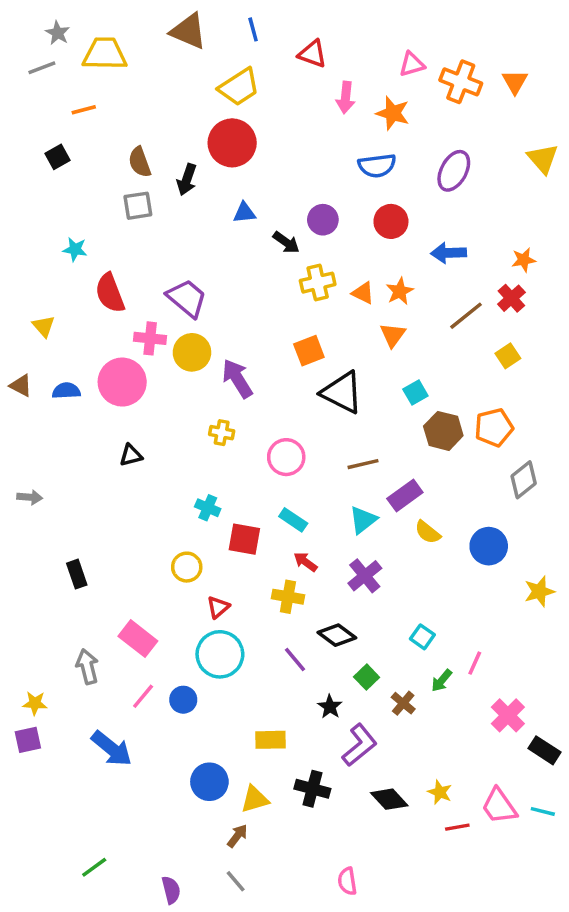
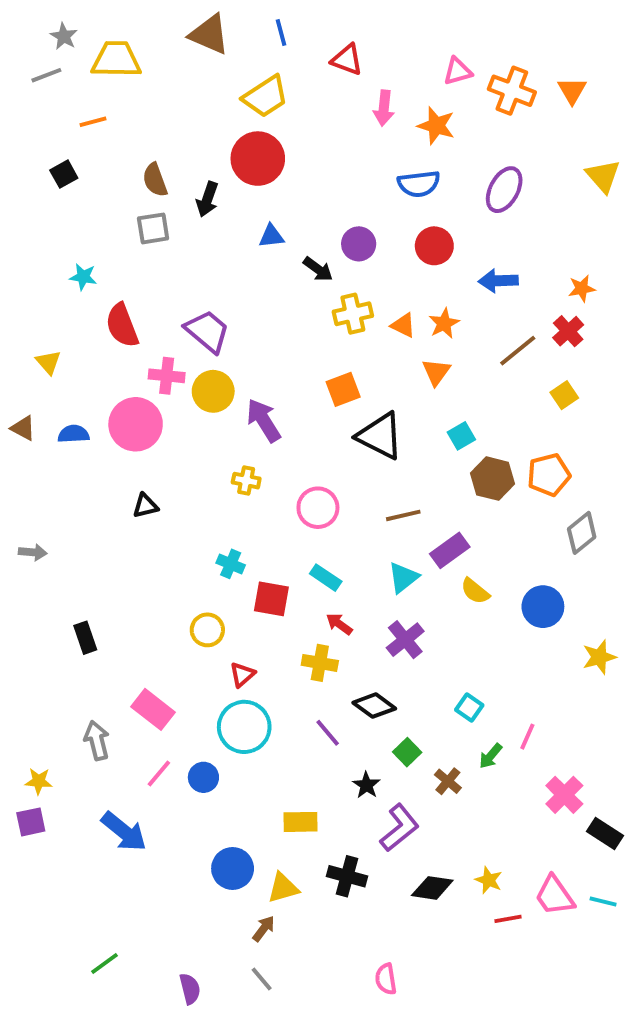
black diamond: (389, 799) -> (432, 888), turned -39

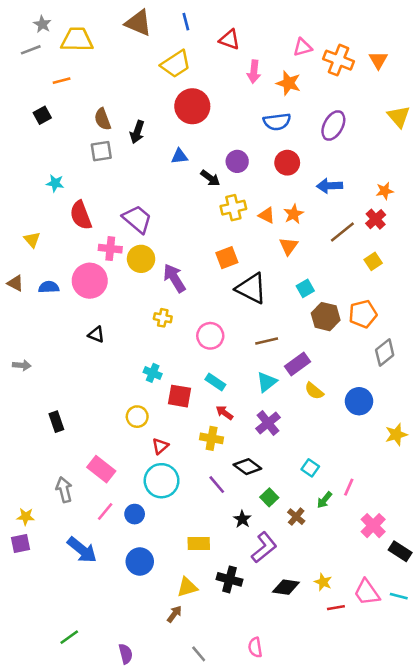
red circle: (258, 159) -> (192, 106), moved
black triangle: (145, 506) -> (96, 335), turned 36
blue circle: (233, 868) -> (140, 561), moved
gray line: (262, 979) -> (199, 654), moved

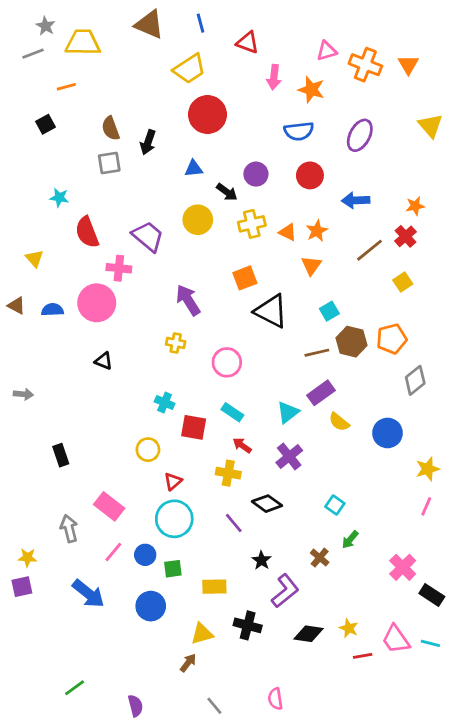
yellow circle: (141, 259) -> (198, 220), moved
brown line: (267, 341) -> (317, 353), moved
pink line: (349, 487) -> (426, 506), moved
green square: (269, 497) -> (173, 569), moved, turned 36

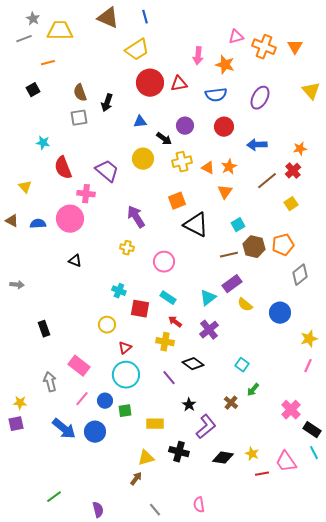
red triangle: (248, 43) -> (179, 84), moved, turned -30
blue circle: (151, 606) -> (95, 432), moved
cyan line: (430, 643) -> (314, 453), moved, turned 48

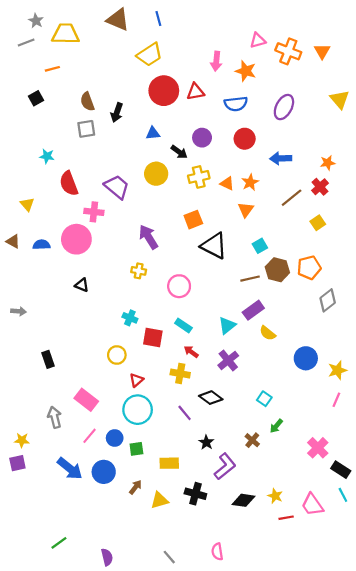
blue circle: (280, 313) -> (306, 358), moved
brown arrow: (136, 479) -> (135, 487), moved

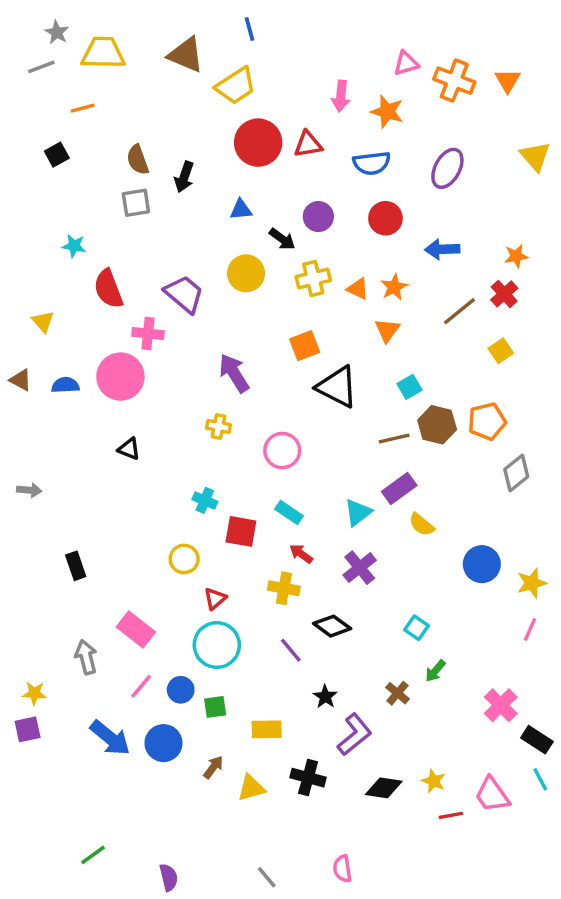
brown triangle: (118, 20) -> (186, 55), moved

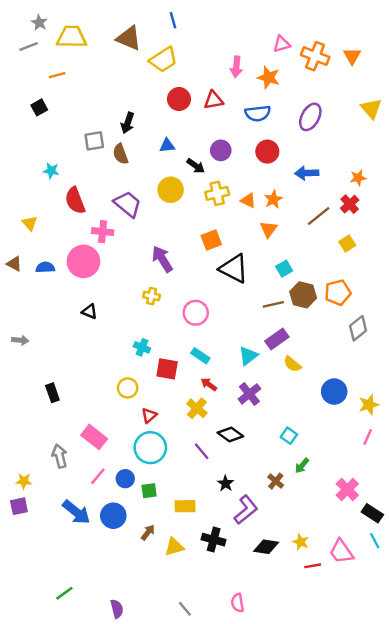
red circle: (258, 143) -> (179, 99), size x0.7
brown semicircle: (138, 160) -> (120, 154), moved
yellow cross: (284, 588) -> (197, 408), turned 30

